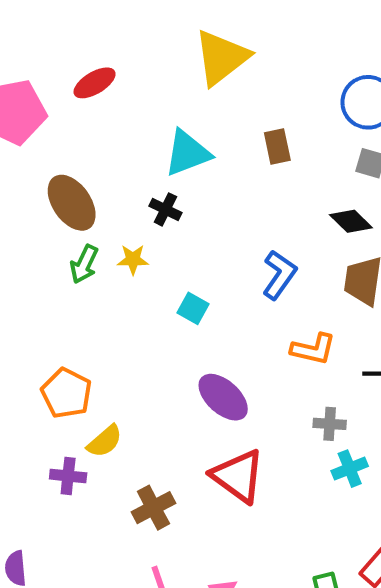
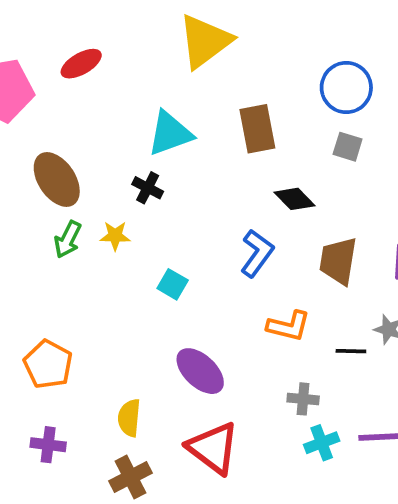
brown rectangle: (277, 146) -> (257, 129), size x1.4
black diamond: (351, 221) -> (295, 199), moved
yellow semicircle: (105, 441) -> (129, 418), moved, turned 135

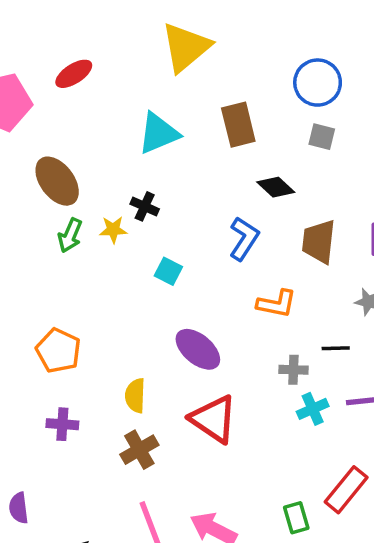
black cross: (148, 188) -> (145, 206), moved
black line: (351, 351) -> (336, 348), moved

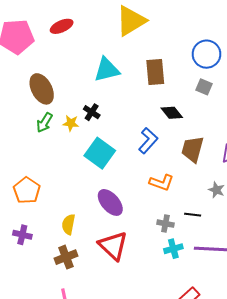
cyan square: (168, 271) -> (100, 153), size x1.8

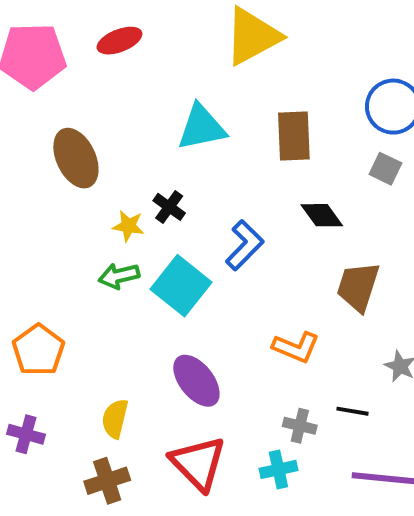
green arrow: (44, 123) -> (119, 276), moved, turned 42
blue L-shape: (148, 141) -> (245, 245), moved
cyan cross: (173, 249) -> (278, 469), moved

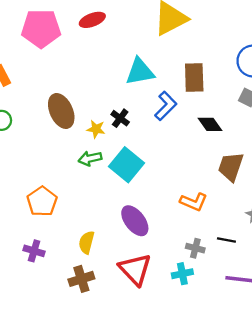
brown ellipse: (76, 158) -> (61, 111), moved
blue L-shape: (245, 245) -> (166, 106), moved

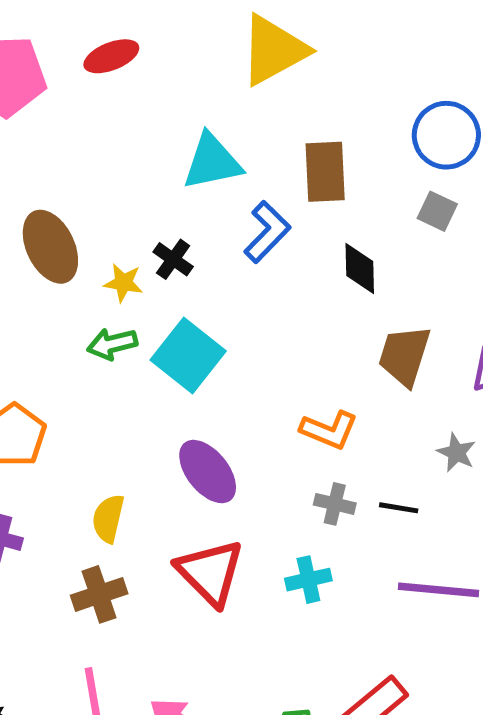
black diamond: (210, 124) -> (360, 268), turned 35
gray cross: (195, 248) -> (335, 504), moved

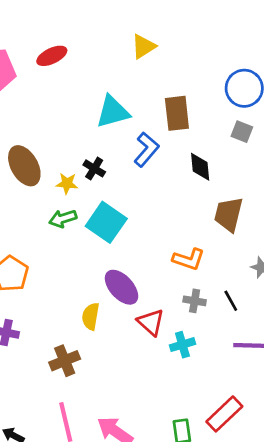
yellow triangle: (274, 50) -> (143, 46), size x0.6
black line: (399, 508) -> (231, 301), turned 55
yellow semicircle: (108, 518) -> (91, 316), moved
red triangle: (210, 572) -> (151, 322), moved, size x0.7

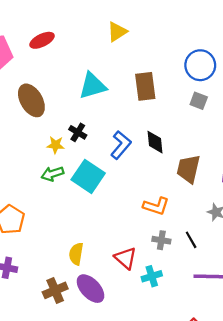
blue L-shape: (146, 149) -> (121, 145), moved
brown ellipse: (24, 166) -> (31, 100), moved
black diamond: (200, 167) -> (155, 142), moved
purple ellipse: (121, 287) -> (91, 289), moved

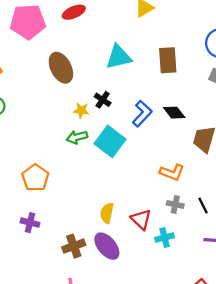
black diamond: (155, 142) -> (174, 113), turned -35
yellow semicircle: (76, 254) -> (107, 213), moved

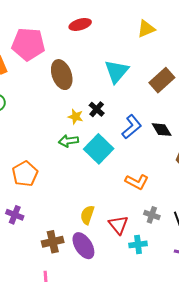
pink pentagon: (28, 22) -> (28, 44), moved
cyan triangle: (119, 57) -> (117, 71), turned -44
brown rectangle: (168, 60) -> (162, 80), turned 45
orange L-shape: (172, 172) -> (137, 182), moved

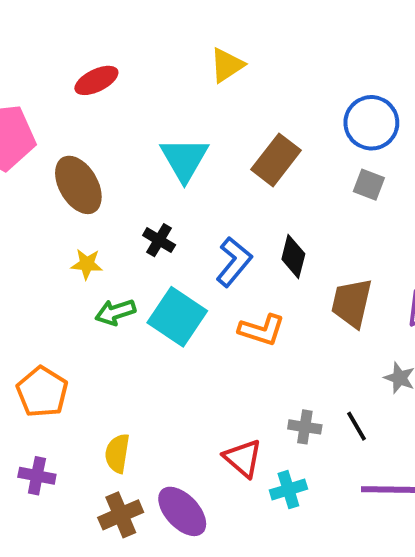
yellow star: (76, 117) -> (87, 264), moved
black diamond: (162, 130) -> (293, 256), turned 55
orange L-shape: (137, 182) -> (262, 330), moved
yellow semicircle: (87, 215) -> (117, 453), moved

